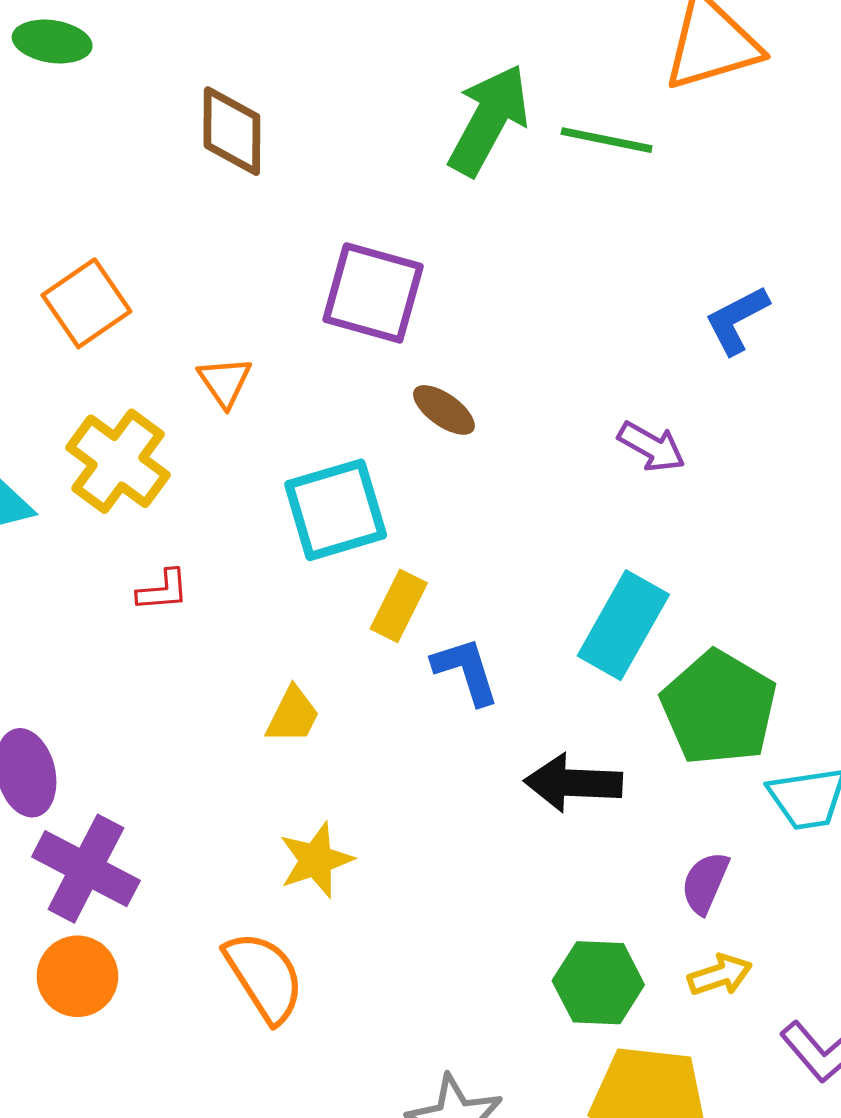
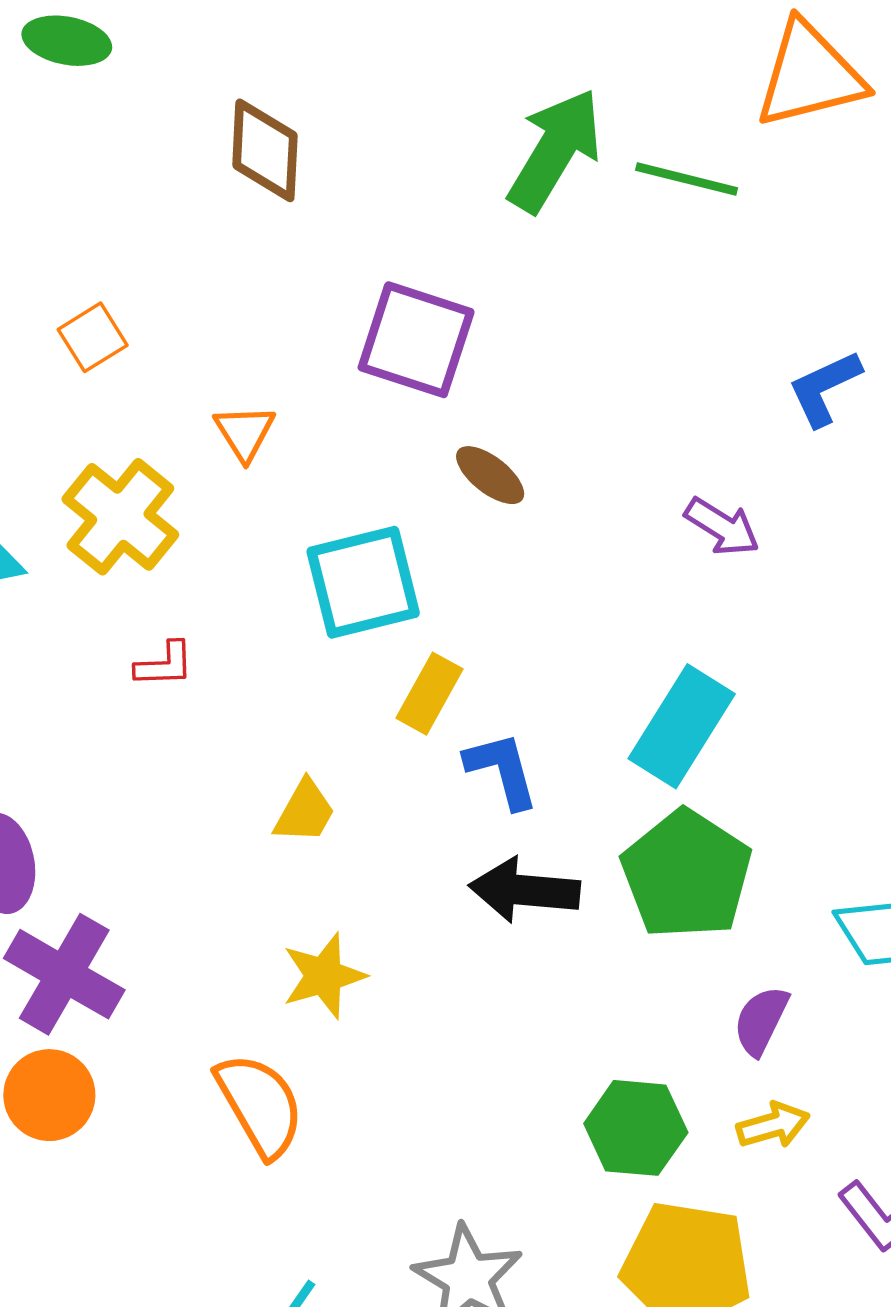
orange square: (86, 303) -> (93, 337), size x0.7
green pentagon: (719, 708) -> (687, 874), moved
black arrow: (573, 783) -> (525, 890), moved

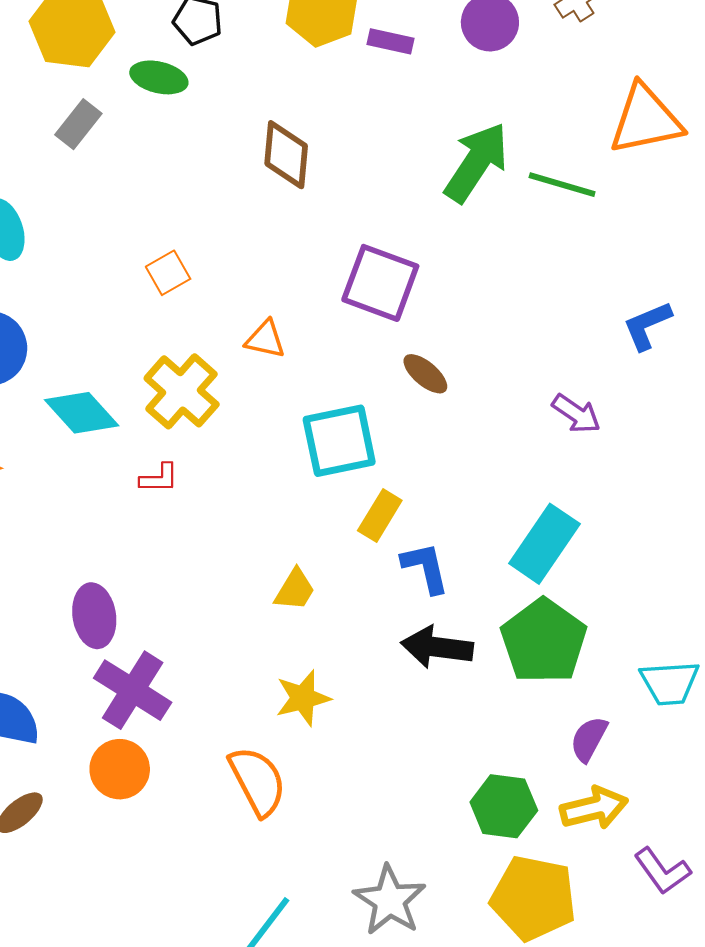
orange triangle: (245, 432) -> (265, 339), turned -48
red L-shape: (164, 665) -> (159, 478), moved
yellow arrow: (773, 1125) -> (594, 808), size x1.4

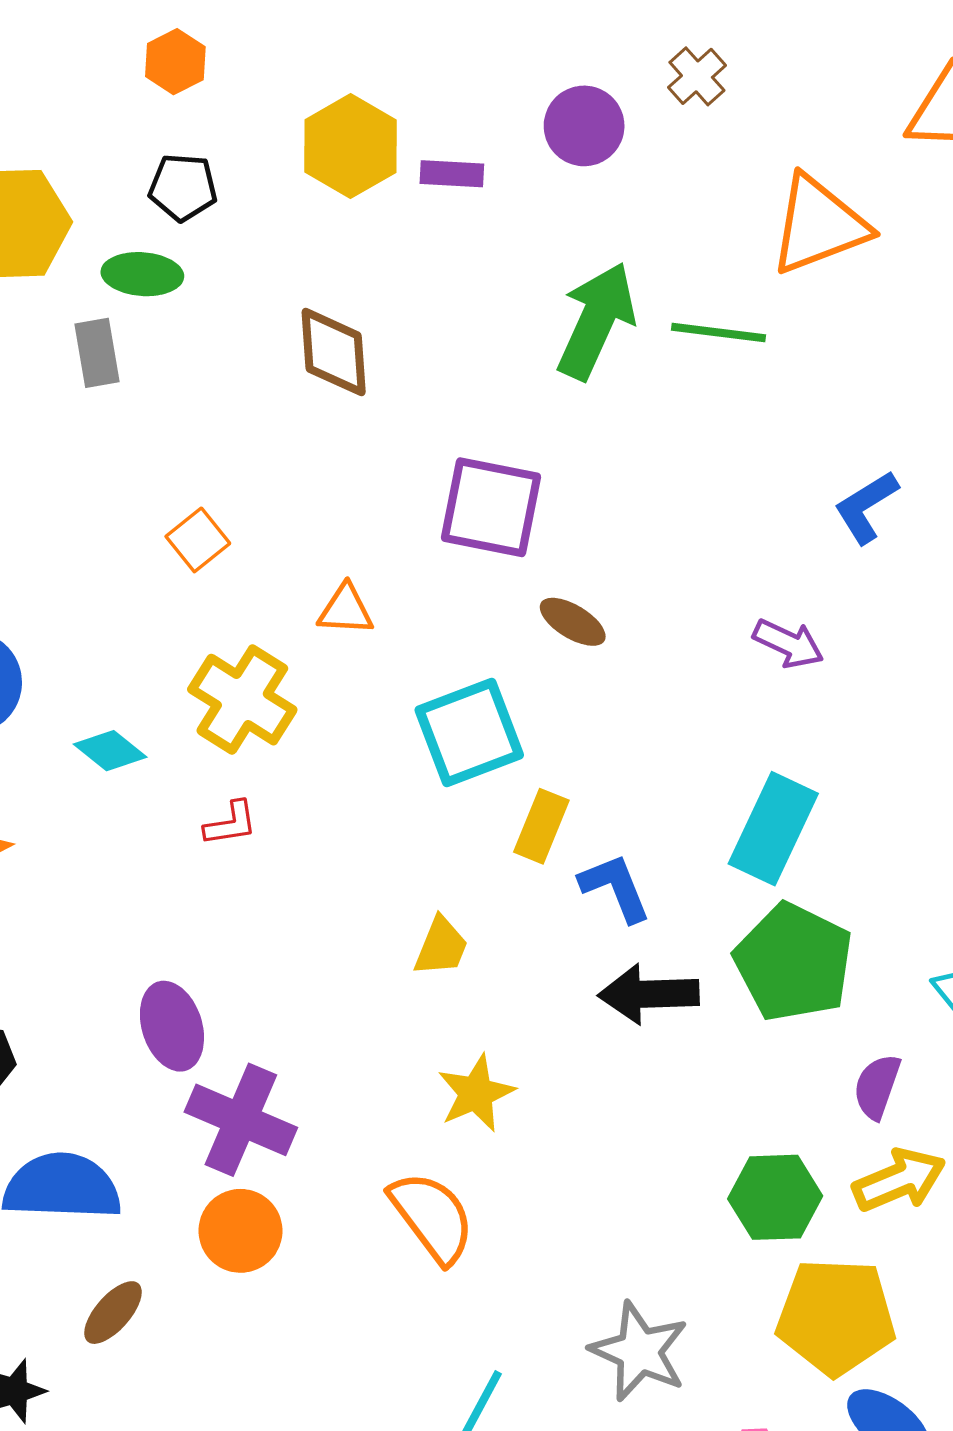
gray rectangle: (78, 124) -> (97, 353), moved, turned -39
cyan diamond: (82, 413) -> (110, 751), size x0.7

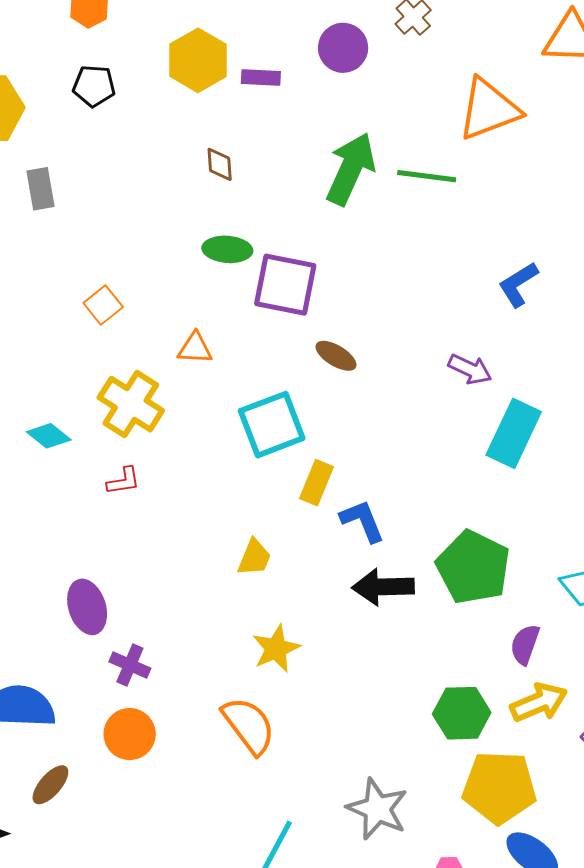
green ellipse: (142, 274) -> (227, 249), moved
brown diamond: (334, 352) -> (220, 164), moved, size x0.6
cyan rectangle: (773, 829) -> (514, 433), moved
purple cross: (241, 1120) -> (130, 665), size x0.6

